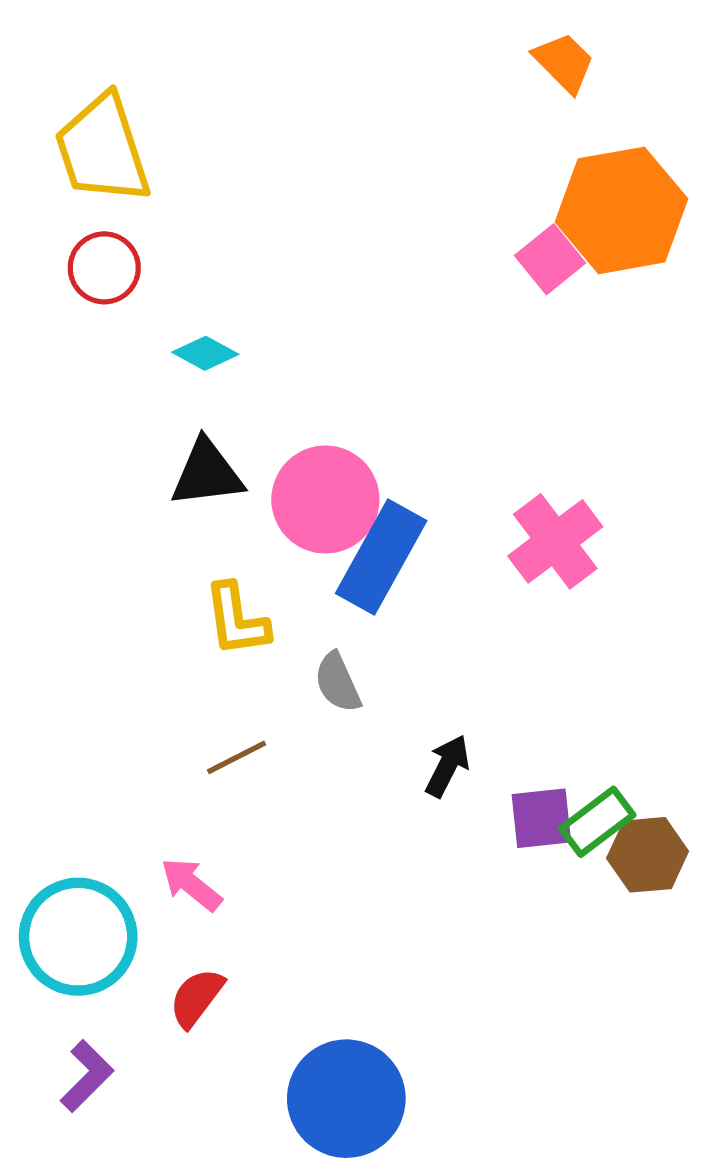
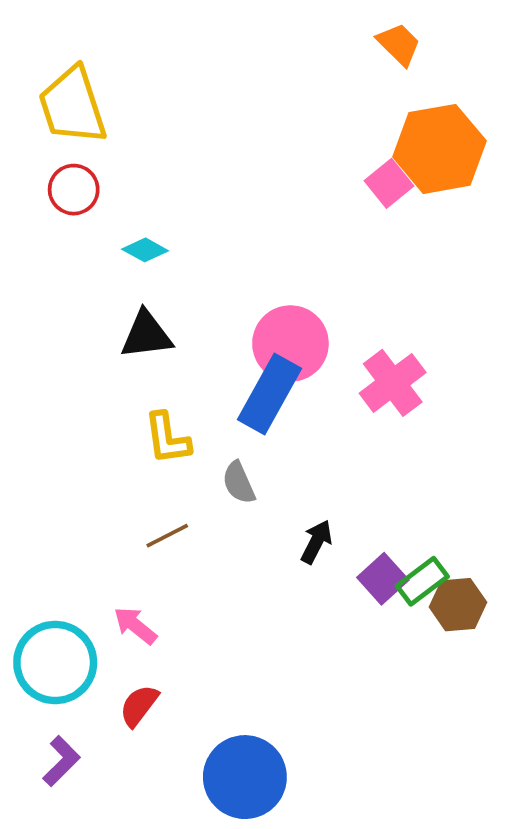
pink circle: (325, 500) -> (290, 344), moved
purple square: (541, 818) -> (383, 579), turned -36

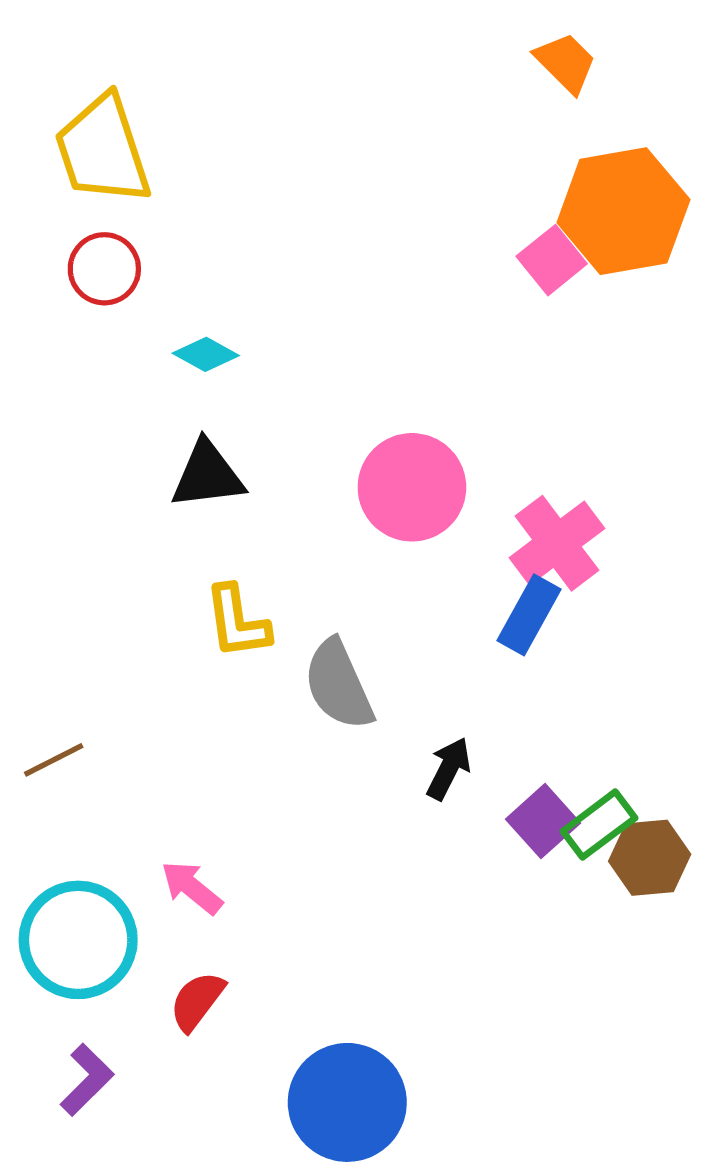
blue rectangle: (270, 394) -> (529, 615), moved, size x0.7
gray semicircle: (239, 483) -> (339, 685), size x1.5
brown line: (167, 536) -> (54, 760), moved

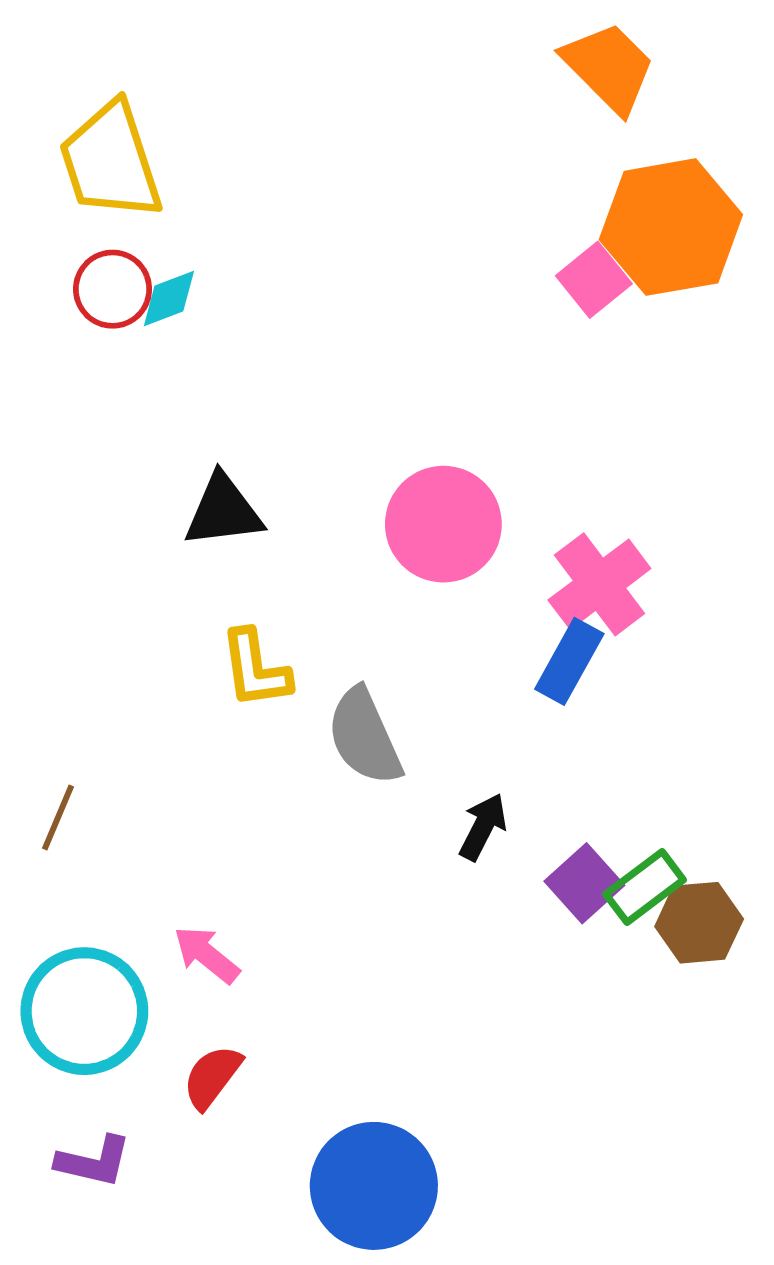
orange trapezoid: (566, 63) -> (609, 67), size x1.4
cyan diamond: (206, 354) -> (169, 299), moved, turned -50
brown line: (54, 760) -> (58, 817), turned -40
purple L-shape: (87, 1080) -> (94, 1161), turned 58

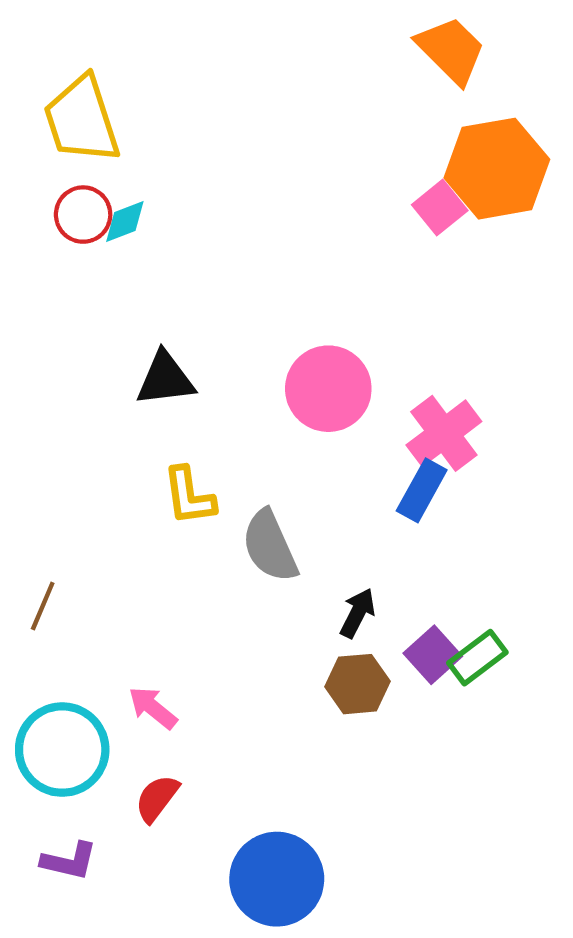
brown hexagon: (699, 923) -> (358, 684), moved

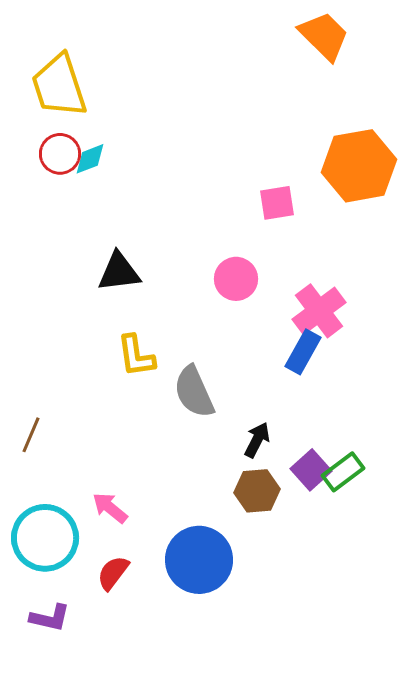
orange hexagon: (497, 169) -> (359, 166), moved
pink square: (440, 208) -> (277, 203), moved, turned 30
pink circle: (328, 389) -> (236, 279), size x0.7
blue circle: (277, 879) -> (199, 560), moved

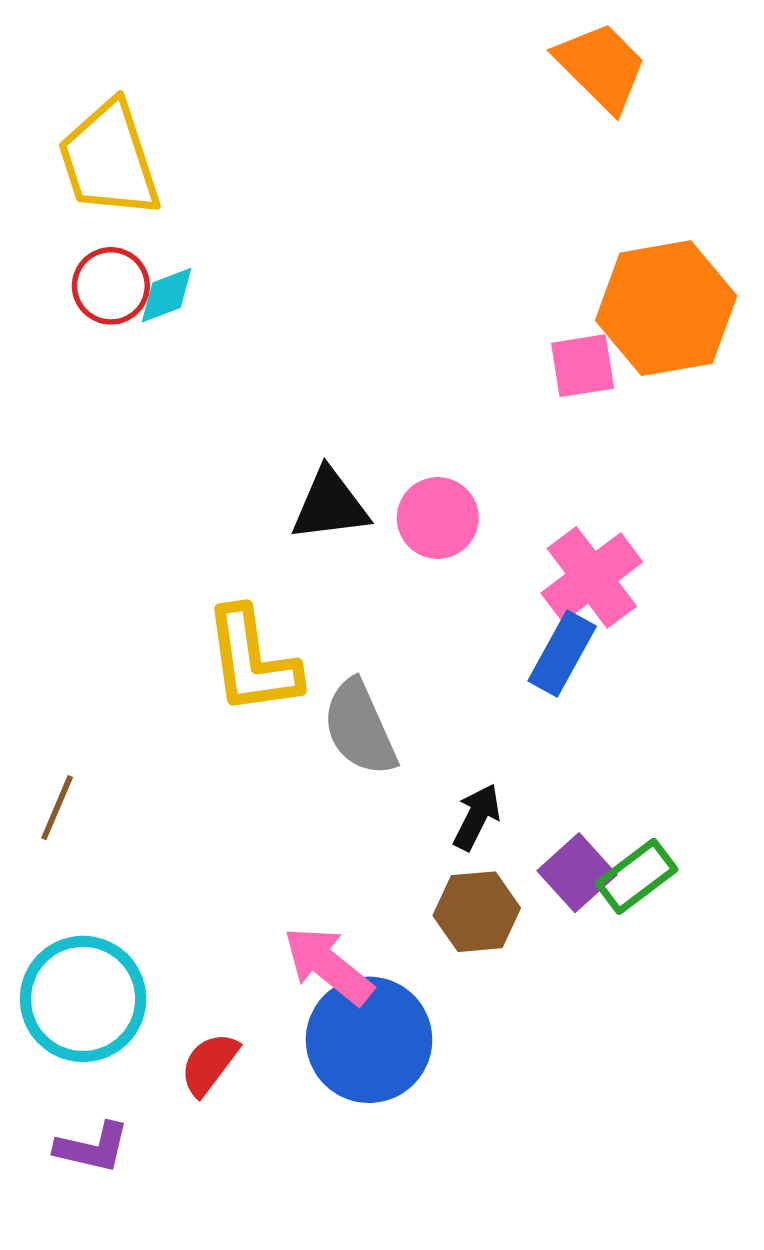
pink square: (277, 203) -> (583, 366), moved
black triangle: (119, 272) -> (330, 505), moved
yellow L-shape: (136, 356) -> (252, 661), size x1.4
pink arrow: (110, 508) -> (328, 965), moved, size x1.4

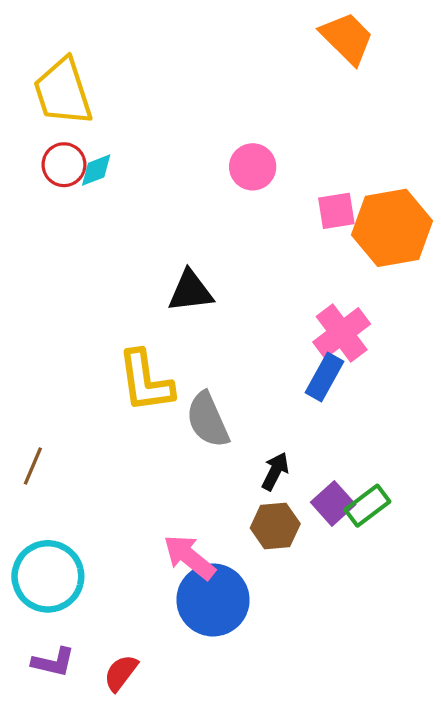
orange hexagon: (666, 308) -> (392, 228), moved
pink circle: (438, 518) -> (253, 167), moved
red semicircle: (209, 1064) -> (121, 673), moved

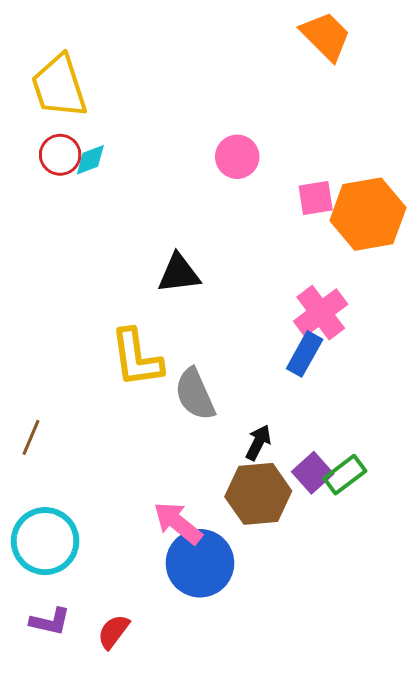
brown hexagon: (275, 526) -> (258, 494), size x1.4

